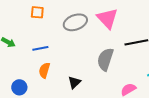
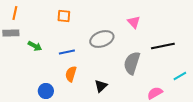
pink triangle: (107, 18) -> (134, 22), size x0.6
gray ellipse: (75, 22) -> (102, 39), moved

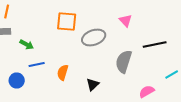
orange square: (64, 16) -> (67, 22), moved, size x1.5
blue line: (67, 52) -> (37, 64), moved
blue circle: (46, 91) -> (17, 80), moved

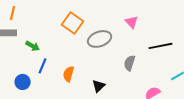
orange square: (67, 22) -> (73, 23), turned 30
gray semicircle: (124, 62) -> (130, 63), size x0.7
blue line: (37, 64) -> (43, 66), turned -56

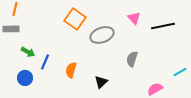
green arrow: (33, 46) -> (28, 52), moved
black line: (161, 46) -> (163, 26), moved

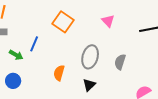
pink triangle: (134, 18) -> (108, 21), moved
gray ellipse: (102, 35) -> (90, 57), moved, turned -55
blue line: (45, 62) -> (34, 44), moved

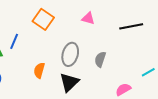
pink triangle: (108, 21) -> (88, 18), turned -32
black triangle: (89, 85) -> (69, 82), size x1.5

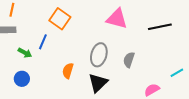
pink triangle: (88, 18) -> (117, 19), size x1.6
orange square: (43, 19) -> (60, 19), moved

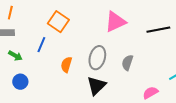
pink triangle: (117, 19) -> (115, 22), turned -40
green arrow: (25, 53) -> (15, 56), moved
orange semicircle: (68, 71) -> (66, 65), moved

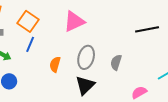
orange square: (58, 22) -> (28, 21), moved
pink triangle: (115, 22) -> (74, 21), moved

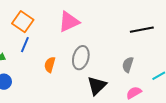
gray semicircle: (116, 62) -> (128, 65), moved
black triangle: (85, 85) -> (97, 86), moved

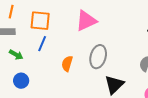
orange square: (23, 22) -> (40, 21), turned -30

